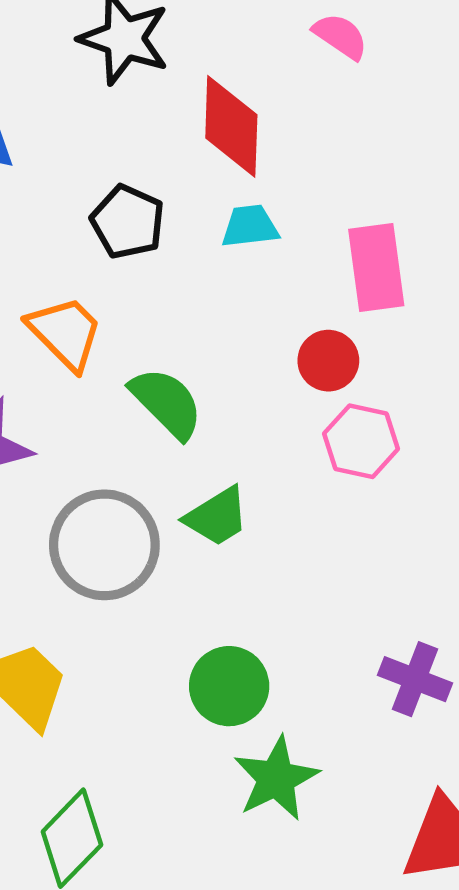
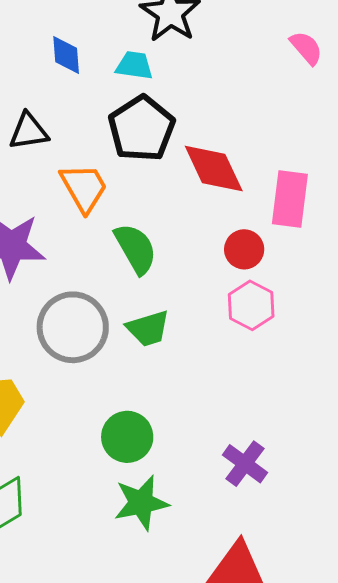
red diamond: (231, 126) -> (214, 169), moved, turned -42
black pentagon: (128, 222) -> (142, 129), size x1.4
cyan trapezoid: (250, 226) -> (134, 65), moved

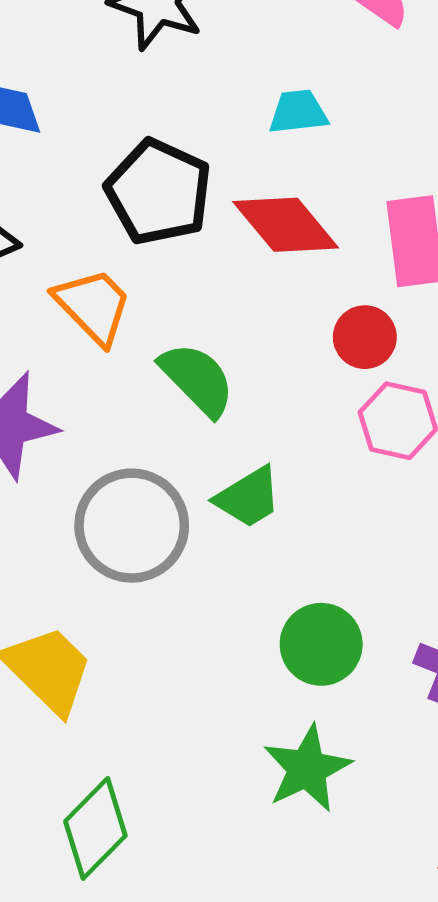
cyan trapezoid: (134, 65) -> (298, 112), moved
green circle: (127, 437) -> (321, 644), moved

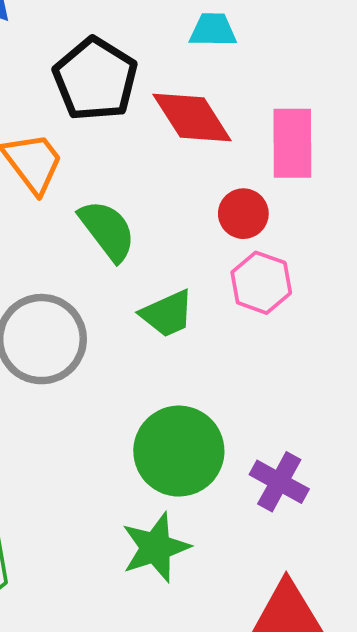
green trapezoid: (248, 497) -> (167, 314), moved
green circle: (321, 644) -> (179, 451), size x1.4

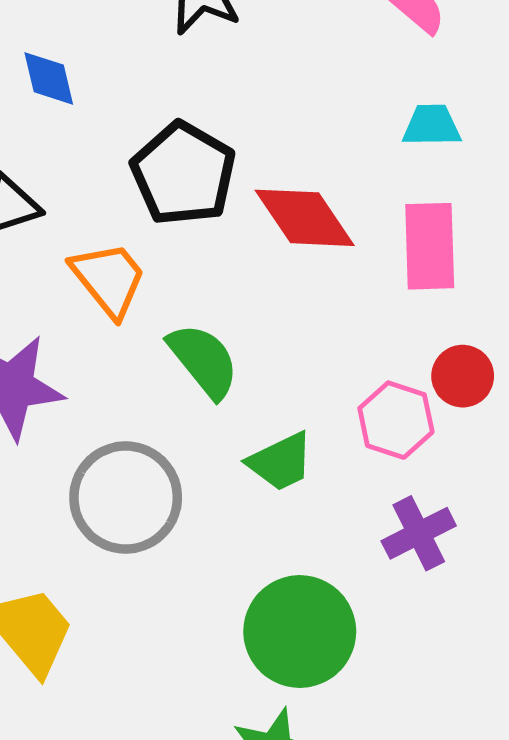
cyan trapezoid: (213, 30) -> (432, 125), moved
red circle: (243, 214) -> (463, 376), moved
purple cross: (279, 482) -> (419, 533), moved, turned 36

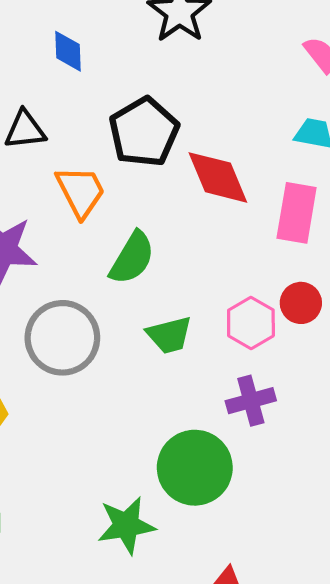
green semicircle: (203, 361) -> (132, 258), turned 58
green circle: (300, 632) -> (195, 468), moved

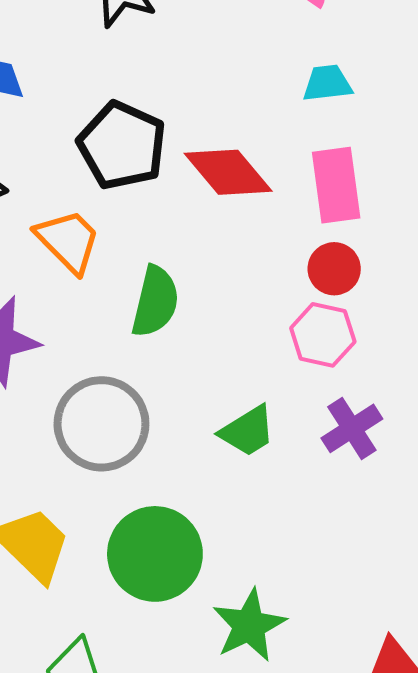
red circle: (301, 303) -> (334, 269), moved
green trapezoid: (169, 335) -> (248, 431), moved
green circle: (195, 468) -> (155, 554), moved

